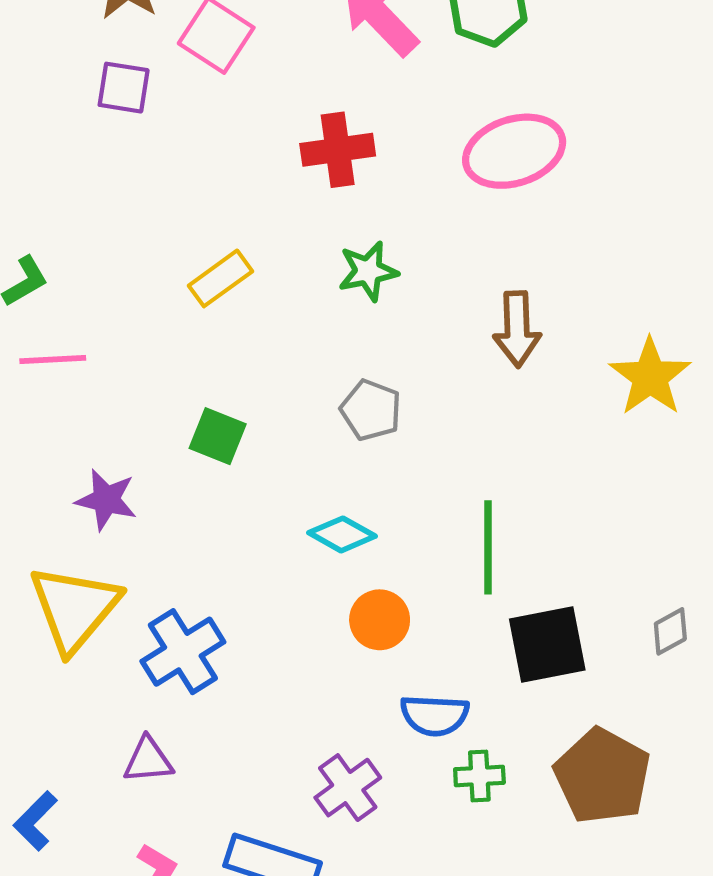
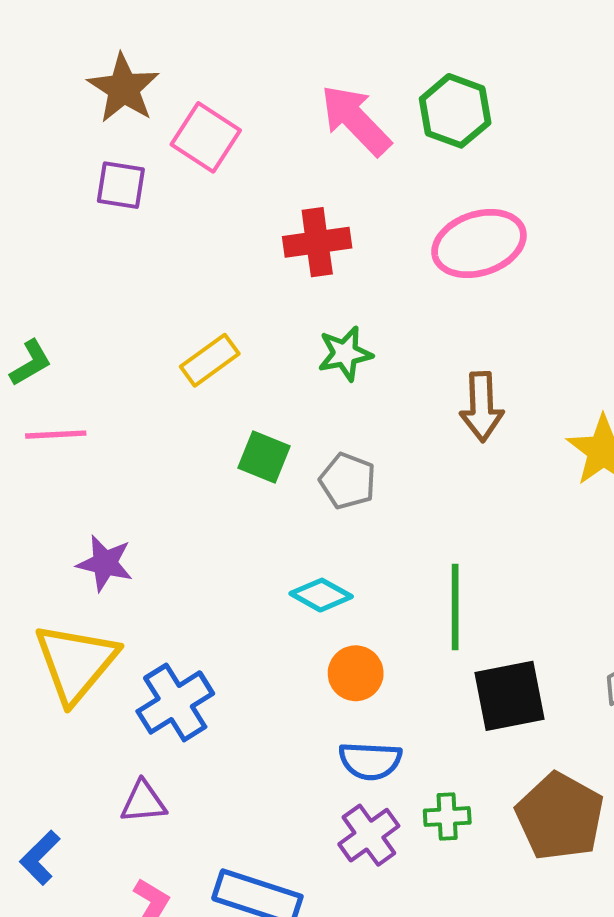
green square: (218, 436) -> (264, 457), moved
blue semicircle: (435, 715) -> (370, 761), moved
purple cross: (348, 788) -> (369, 835), moved

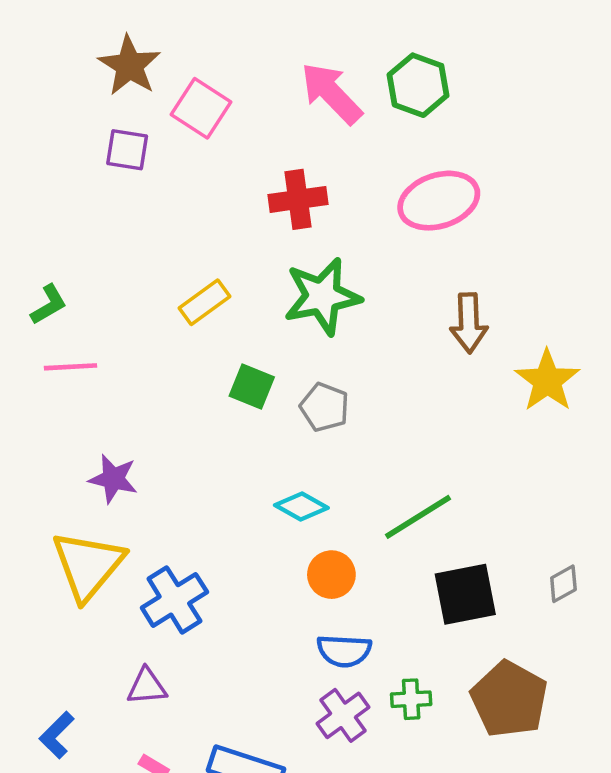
green star: (345, 354) -> (322, 296), size x1.6
brown arrow: (482, 407) -> (469, 323), moved
green line: (455, 607) -> (418, 517), turned 58

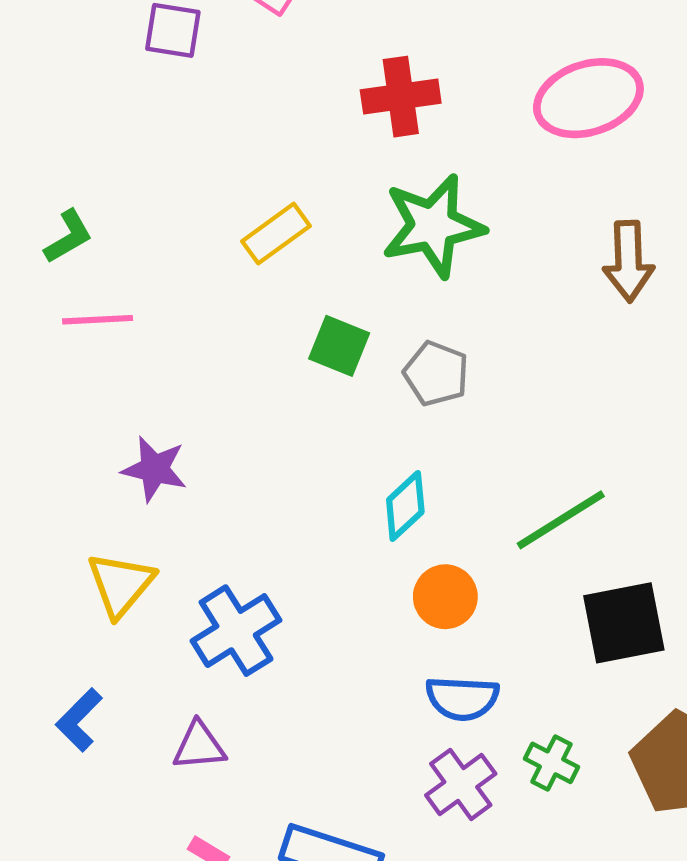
cyan diamond: (301, 506) -> (405, 506), turned -72
yellow triangle: (88, 565) -> (121, 584), size x0.7
green cross: (411, 699) -> (551, 763), turned 30
blue L-shape: (57, 735) -> (79, 720), moved

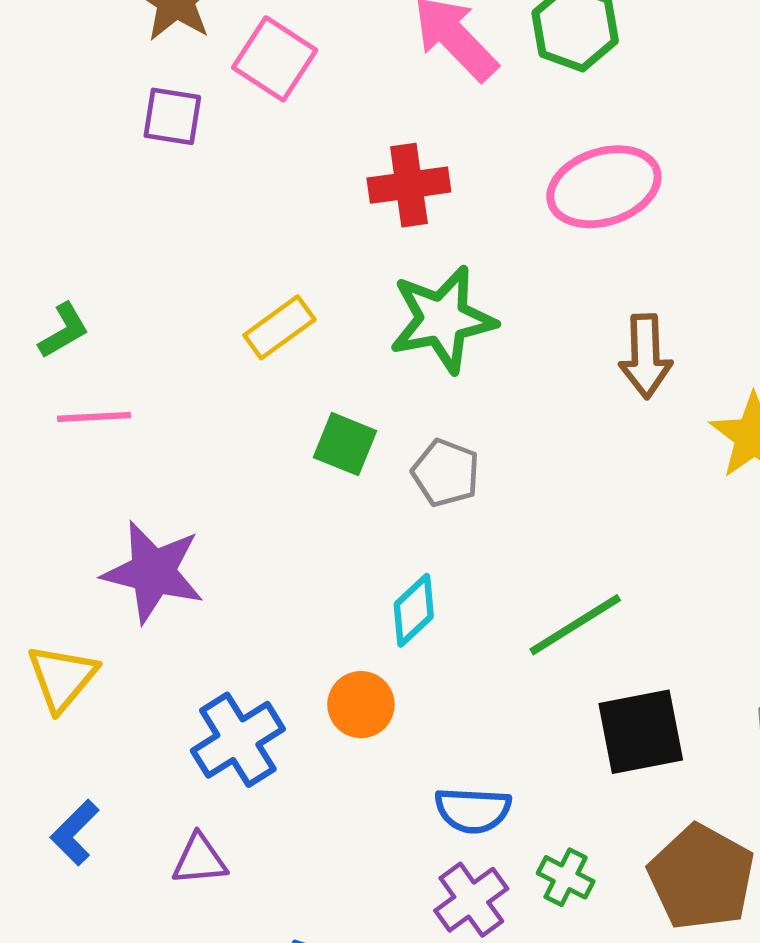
purple star: (154, 469) -> (153, 572), size x1.5
yellow triangle: (121, 584) -> (62, 677), moved
orange circle: (445, 597) -> (361, 705), moved

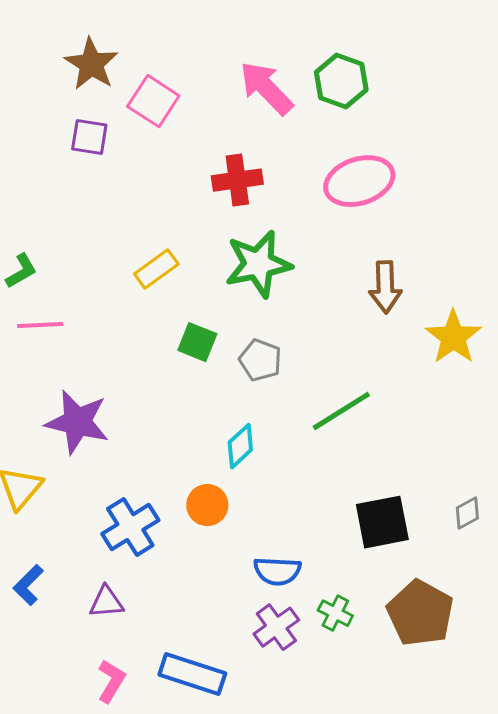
green line: (575, 625) -> (341, 411), moved

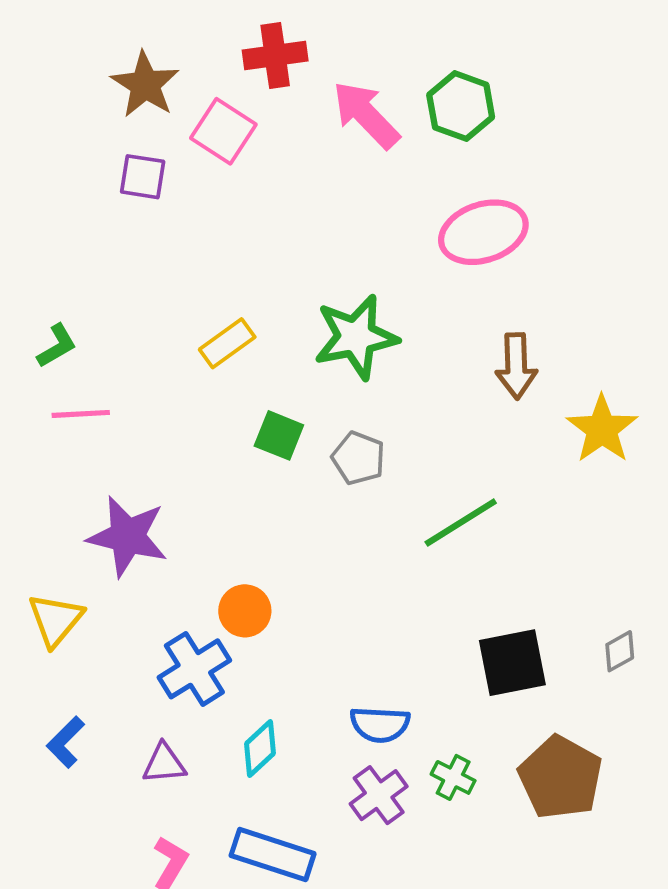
red cross: (237, 180) -> (275, 56), moved
cyan diamond: (240, 446) -> (260, 748), moved
orange circle: (207, 505) -> (245, 611), moved

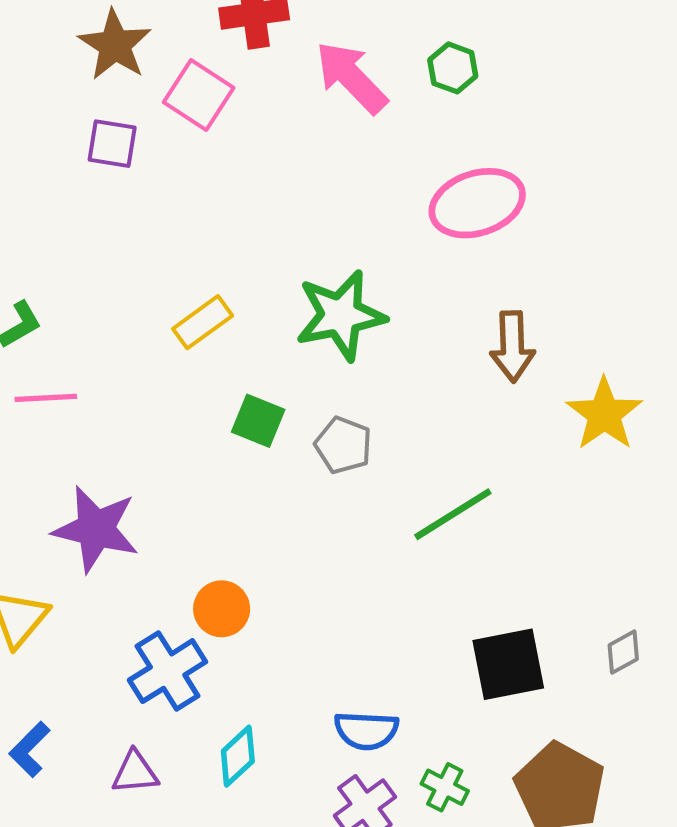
green hexagon: (461, 106) -> (453, 68), size x0.7

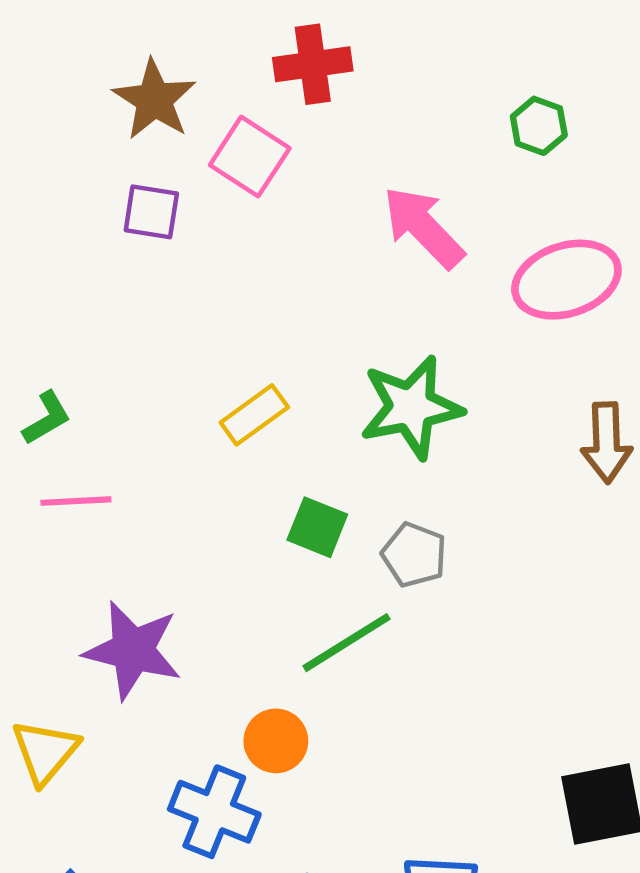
pink arrow: (351, 77) -> (423, 227), moved
green line: (453, 514) -> (347, 643), moved
blue cross: (168, 671) -> (214, 812), turned -36

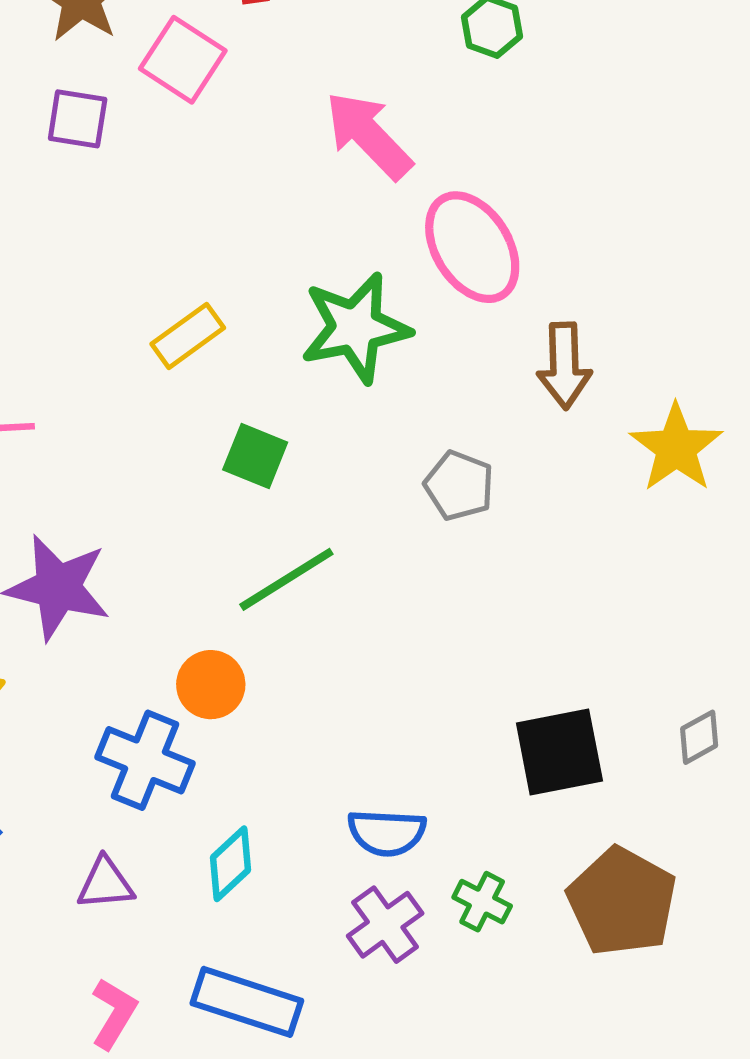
pink ellipse: (566, 280) -> (472, 247), moved, turned 76
gray pentagon: (414, 555) -> (459, 486), moved

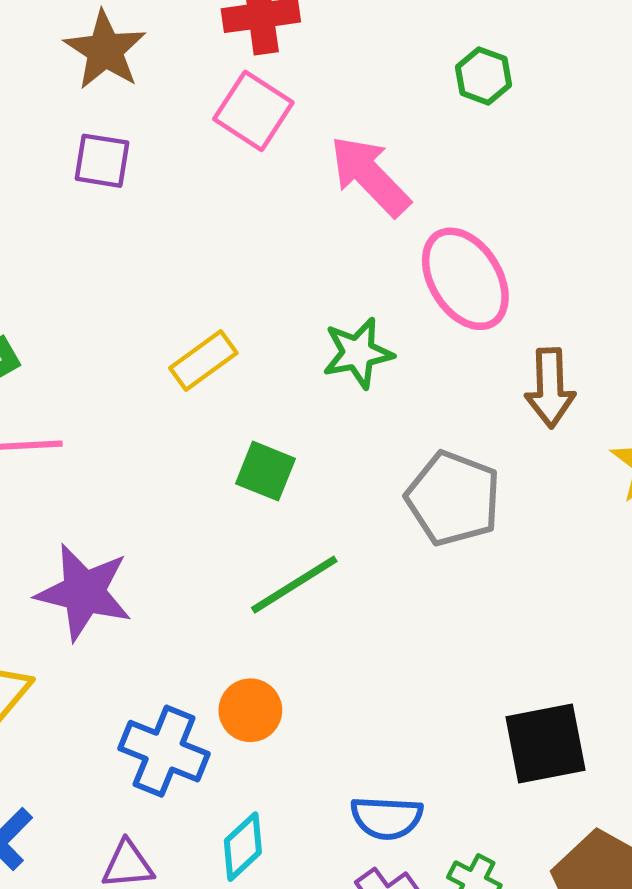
pink square: (183, 60) -> (253, 111), moved
green star: (355, 328) -> (358, 353), size x0.7
gray pentagon: (459, 486) -> (453, 498), size x1.5
orange circle: (211, 685) -> (250, 710), moved

